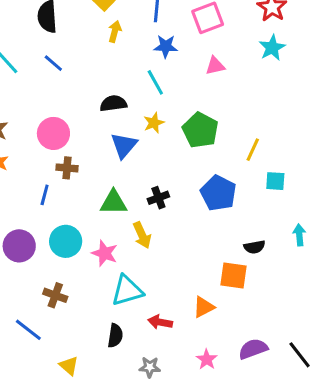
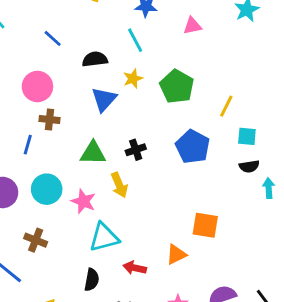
blue line: (53, 63) -> (53, 38), moved
black semicircle: (254, 247) -> (249, 166), moved

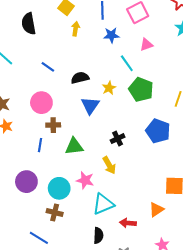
cyan line: (135, 40) -> (127, 63), moved
green triangle: (93, 153) -> (74, 146), moved
cyan circle: (47, 189) -> (59, 188), moved

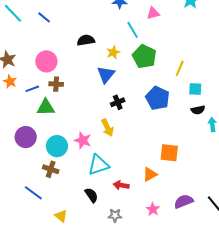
blue line: (48, 67) -> (44, 17), moved
blue triangle: (90, 105) -> (106, 75), moved
blue line: (40, 145) -> (32, 89), moved, turned 56
green triangle: (74, 146) -> (46, 107), moved
black semicircle: (98, 236) -> (91, 195), turned -42

